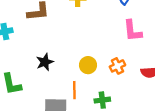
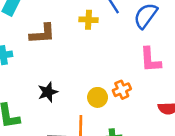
orange cross: (117, 66) -> (122, 90), moved

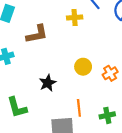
yellow circle: (98, 97) -> (83, 67), moved

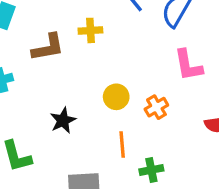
yellow cross: (75, 18) -> (90, 30), moved
orange line: (79, 108) -> (122, 144), moved

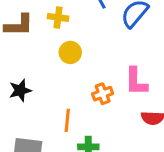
pink L-shape: (188, 65) -> (136, 81), moved
yellow circle: (116, 97) -> (70, 52), moved

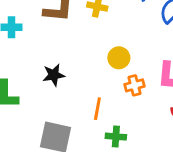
yellow circle: (70, 52) -> (119, 58), moved

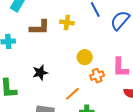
orange line: (97, 109) -> (72, 94), turned 42

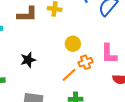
orange line: (72, 94) -> (69, 75), moved

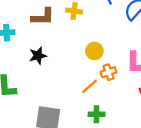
black star: (28, 60) -> (38, 56), moved

